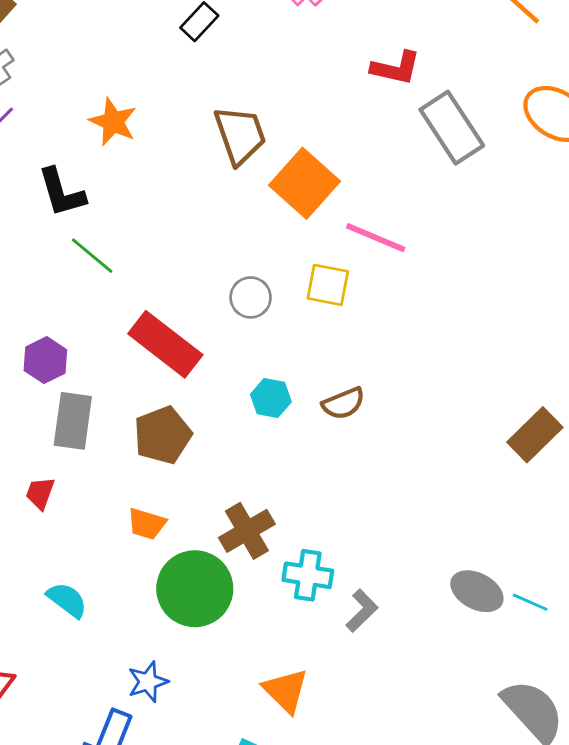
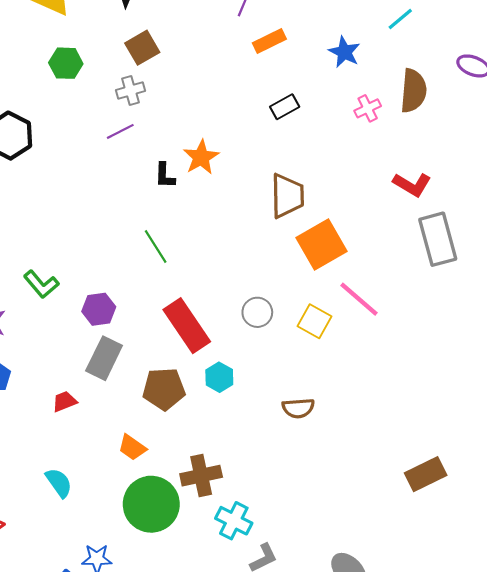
black L-shape: (61, 192) -> (165, 176), moved, size x0.7
cyan hexagon: (271, 398) -> (219, 377), moved
red trapezoid: (40, 493) -> (64, 401), turned 30

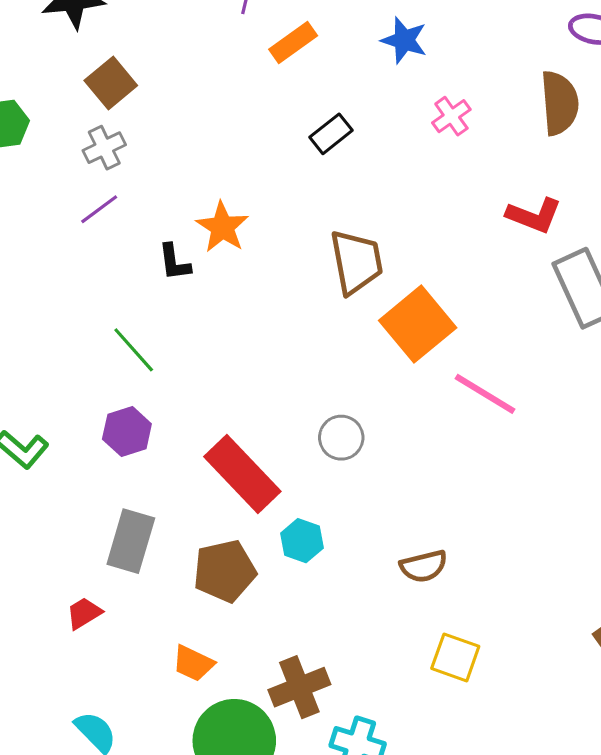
brown semicircle: (413, 91) -> (559, 103), moved
green line: (156, 247) -> (134, 350), moved
purple hexagon: (99, 309) -> (127, 432), moved
yellow square: (314, 321) -> (455, 657), moved

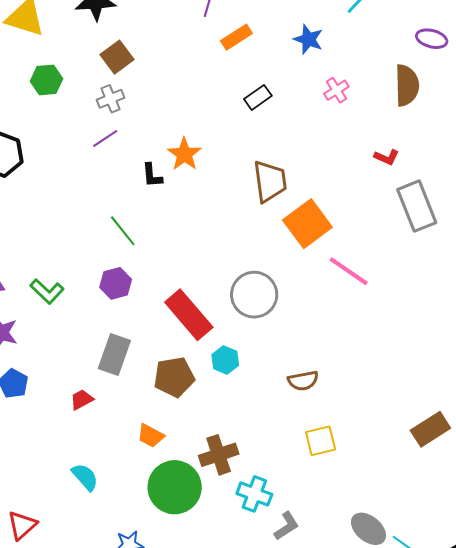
red L-shape: (534, 215) -> (387, 157), size x0.7
gray circle: (341, 438) -> (254, 295), size x1.6
yellow square: (455, 657) -> (321, 441), turned -36

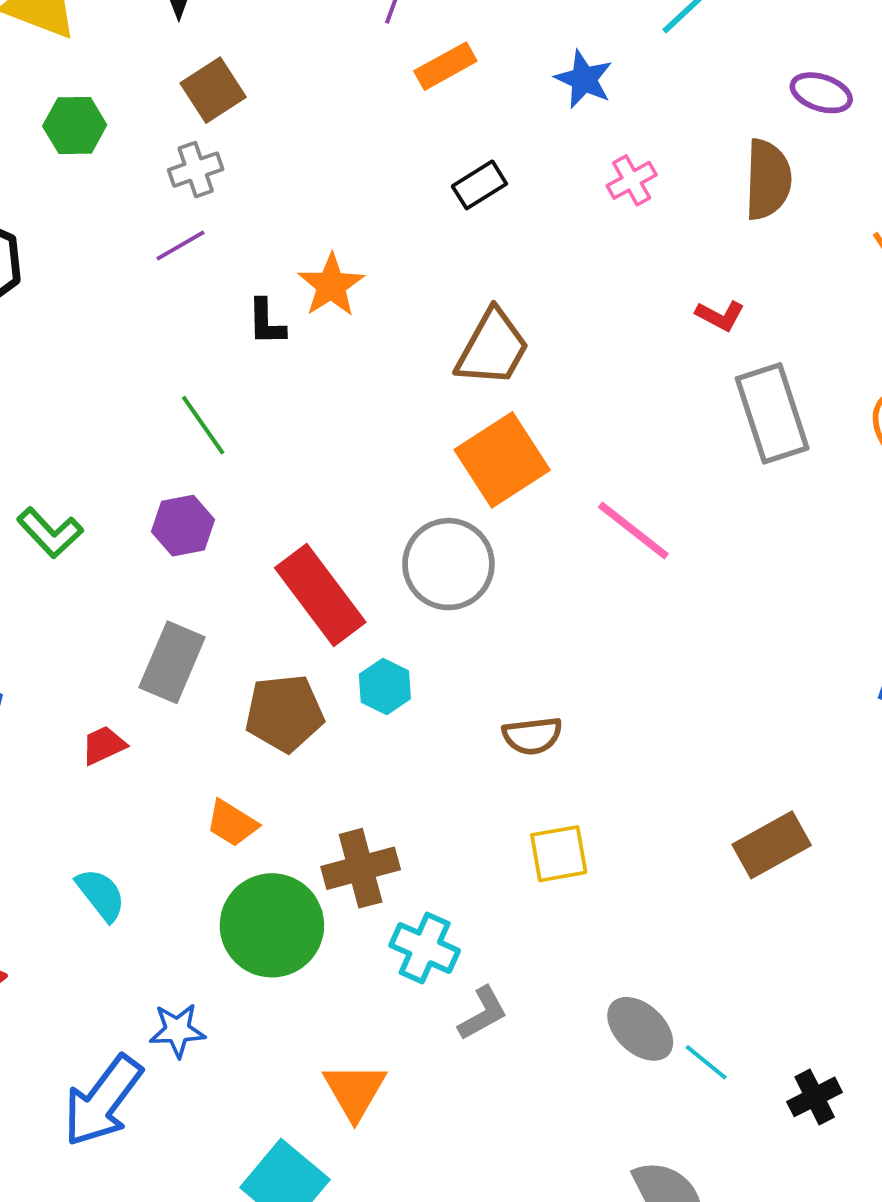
brown trapezoid: (270, 181) -> (493, 348), turned 33
orange square: (307, 224) -> (502, 460), moved

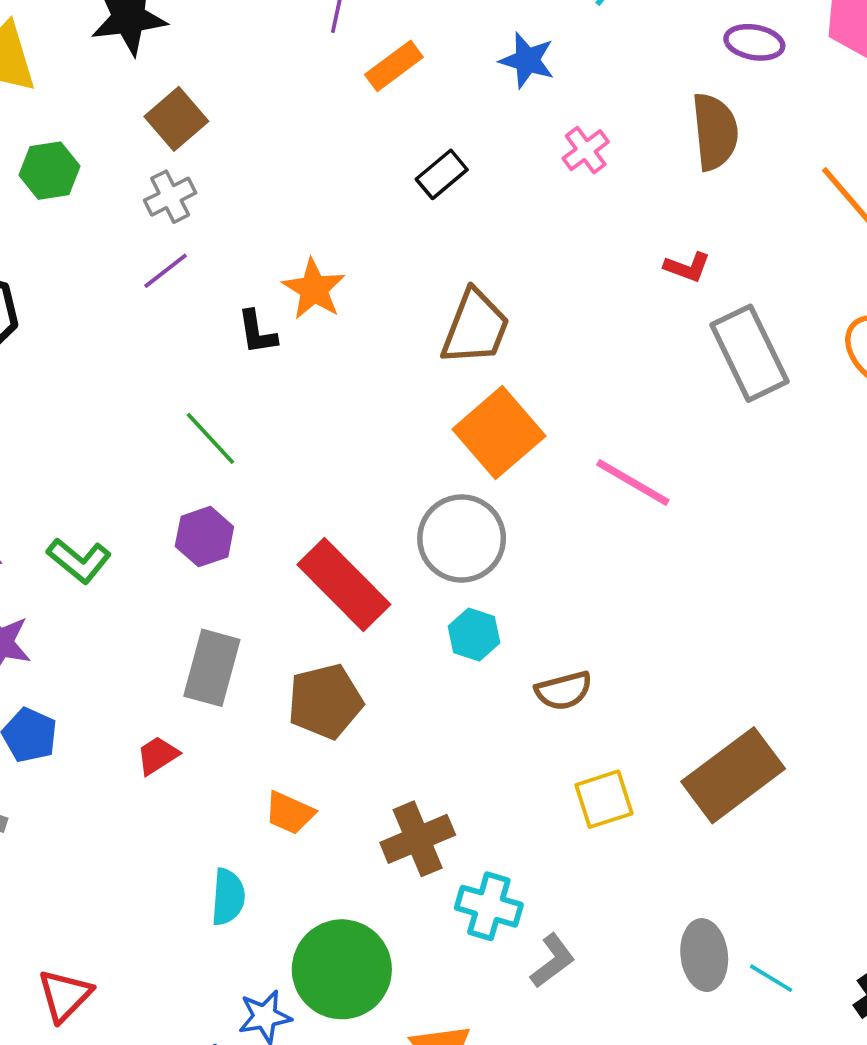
cyan hexagon: (385, 687) -> (474, 635), moved
brown rectangle: (772, 845) -> (733, 775), moved, size x1.4
cyan semicircle: (101, 895) -> (228, 897), moved, turned 50
green circle: (272, 925) -> (342, 969), moved
gray ellipse: (640, 1029) -> (704, 955), turned 48

